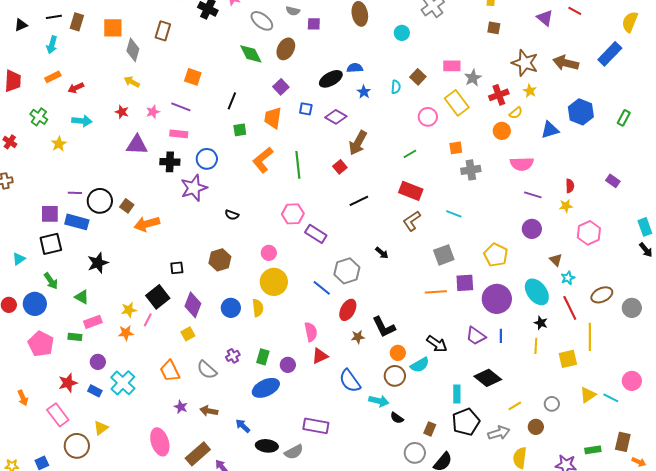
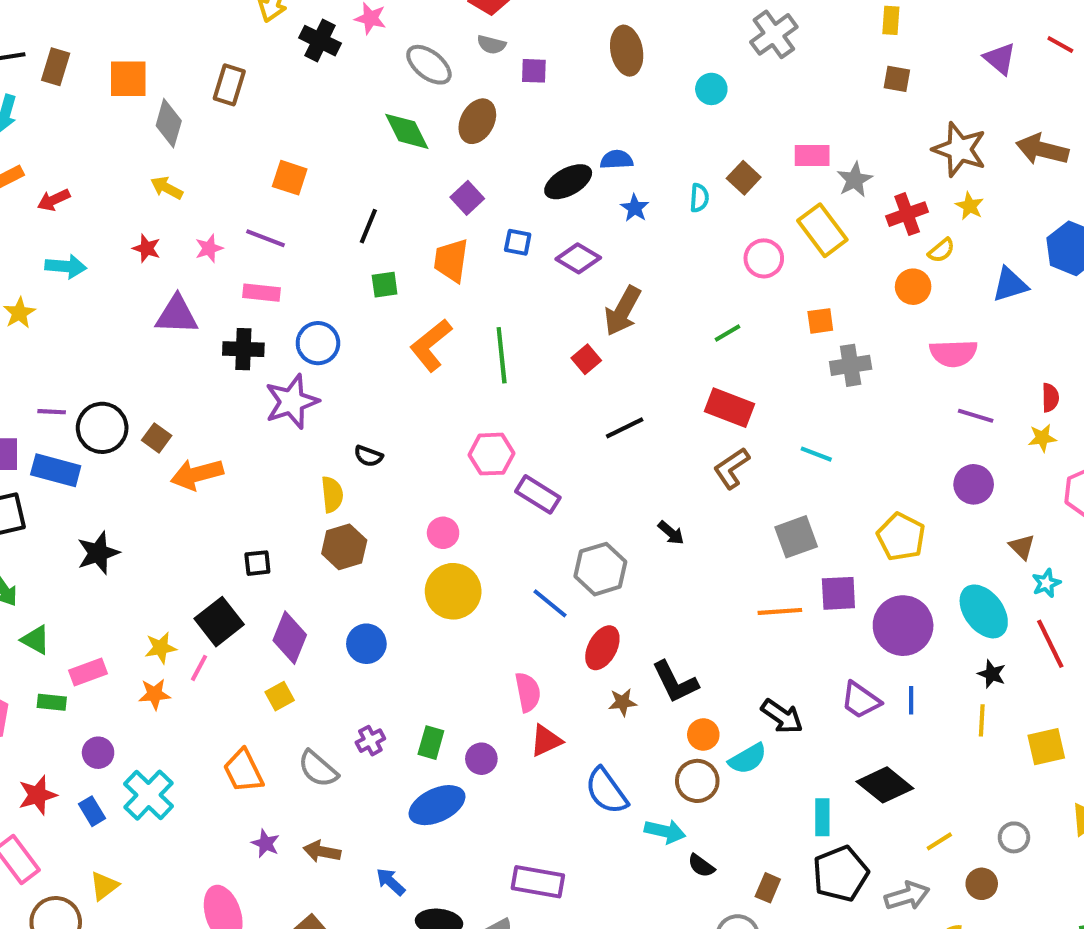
green triangle: (82, 297) -> (36, 640), moved
yellow semicircle: (258, 308) -> (332, 494), moved
blue rectangle: (95, 391) -> (92, 811), turned 32

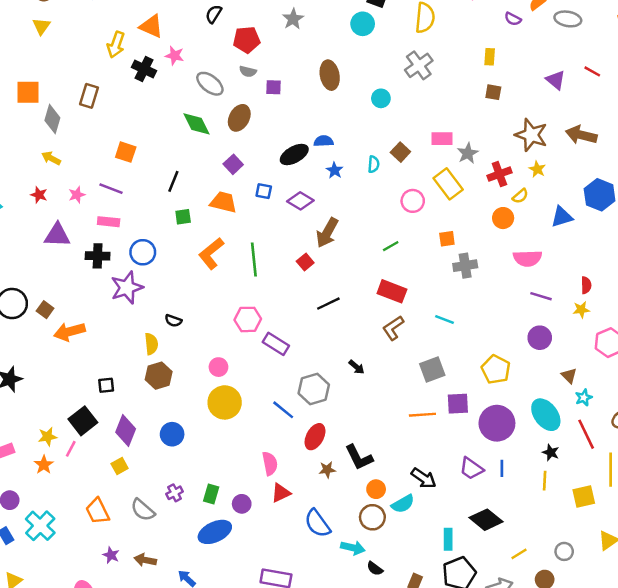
orange trapezoid: (451, 260) -> (223, 202), turned 96
orange star: (155, 694) -> (44, 465), turned -30

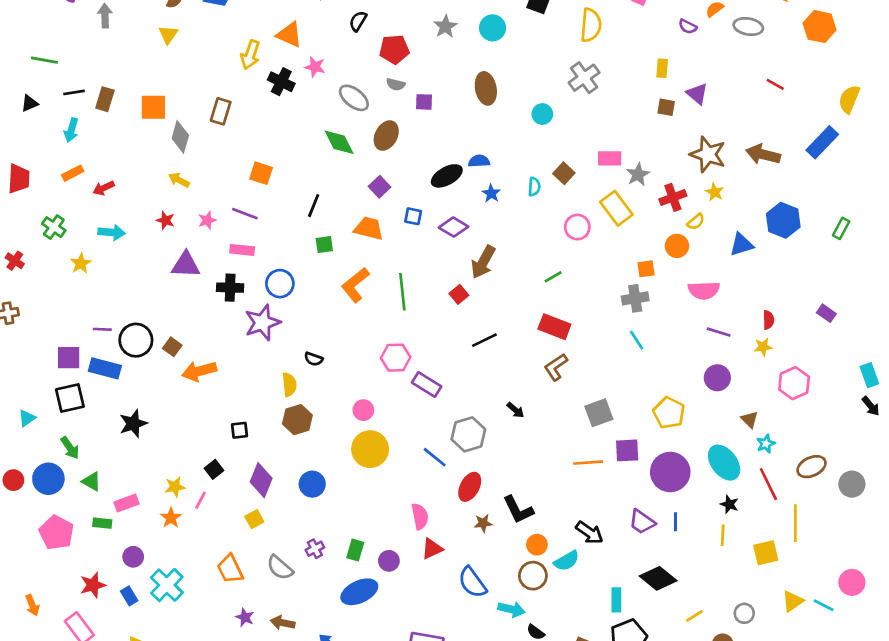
cyan circle: (363, 24) -> (493, 28), moved
purple triangle: (556, 80) -> (697, 94), moved
orange square: (447, 239) -> (646, 269), moved
cyan line: (444, 319) -> (637, 340), moved, turned 36
black square: (83, 421) -> (214, 469), size x0.6

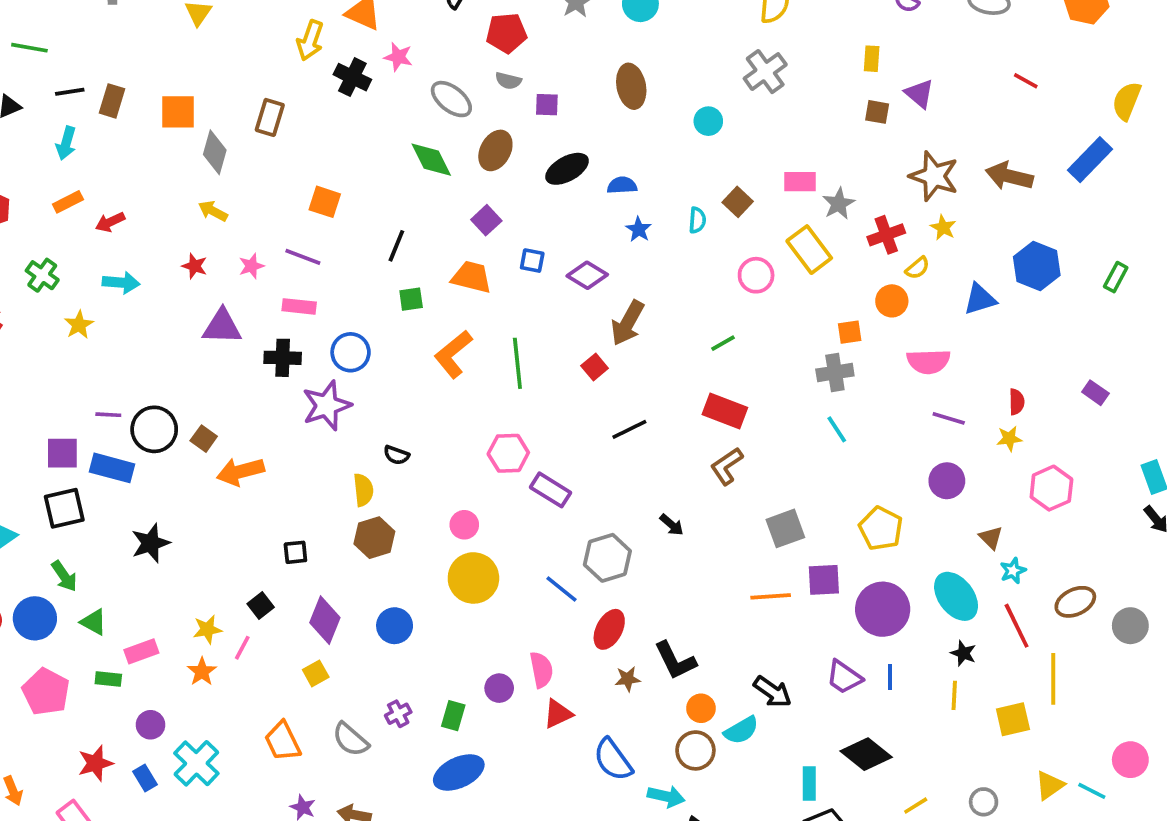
black ellipse: (447, 176) -> (567, 169), moved
purple circle: (389, 561) -> (499, 688), moved

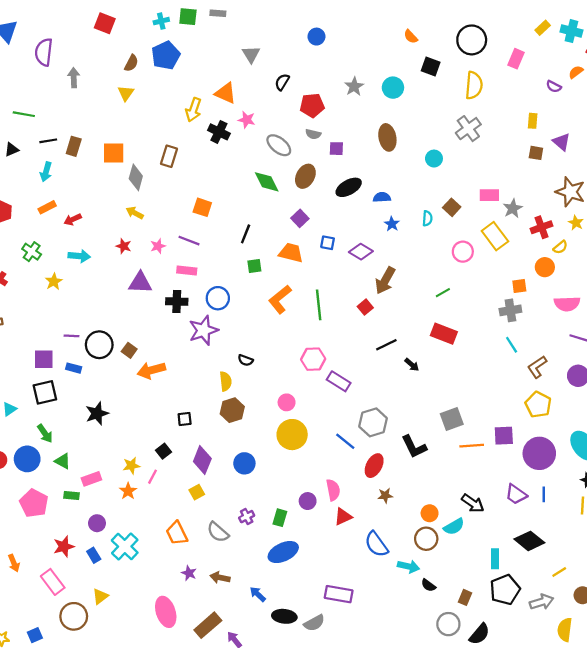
brown L-shape: (727, 466) -> (537, 367), moved
blue rectangle: (112, 468) -> (74, 368), size x0.6
black arrow: (672, 525) -> (412, 365), moved
gray square: (785, 528) -> (452, 419), moved
black L-shape: (675, 661) -> (414, 447), moved

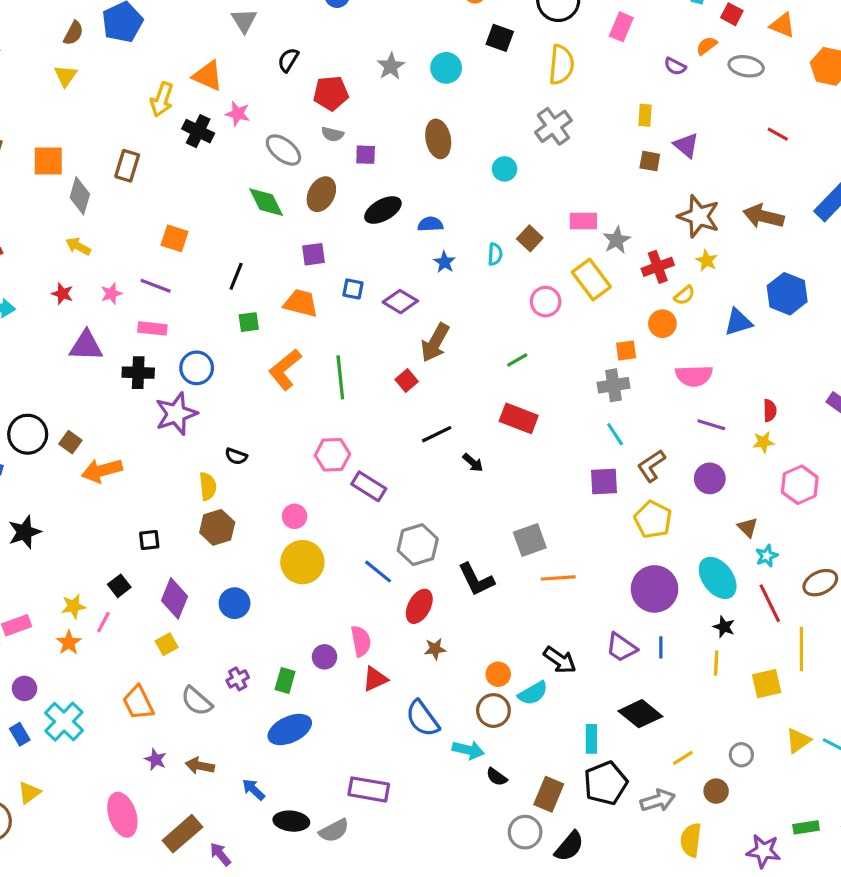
purple square: (300, 218) -> (313, 254), turned 35
purple square: (504, 436) -> (604, 482), moved
brown rectangle: (465, 597) -> (549, 794), size x1.5

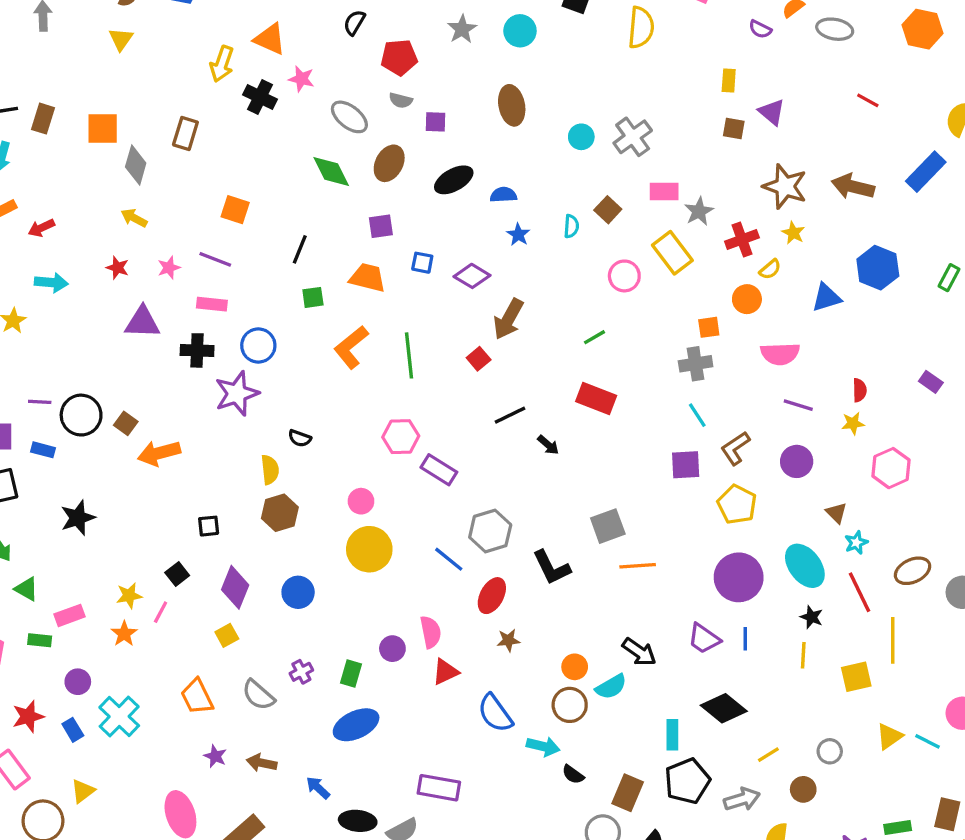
gray cross: (553, 126) -> (633, 137), moved

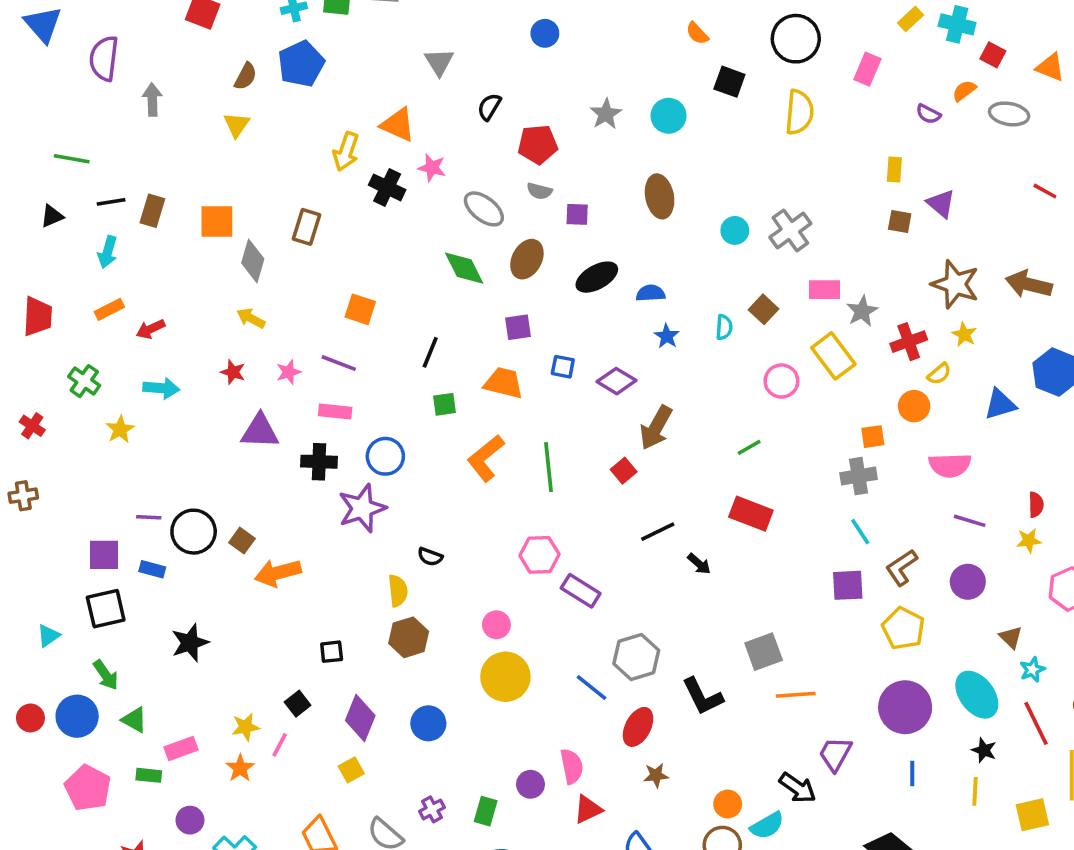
purple trapezoid: (704, 639) -> (835, 754), moved, turned 84

